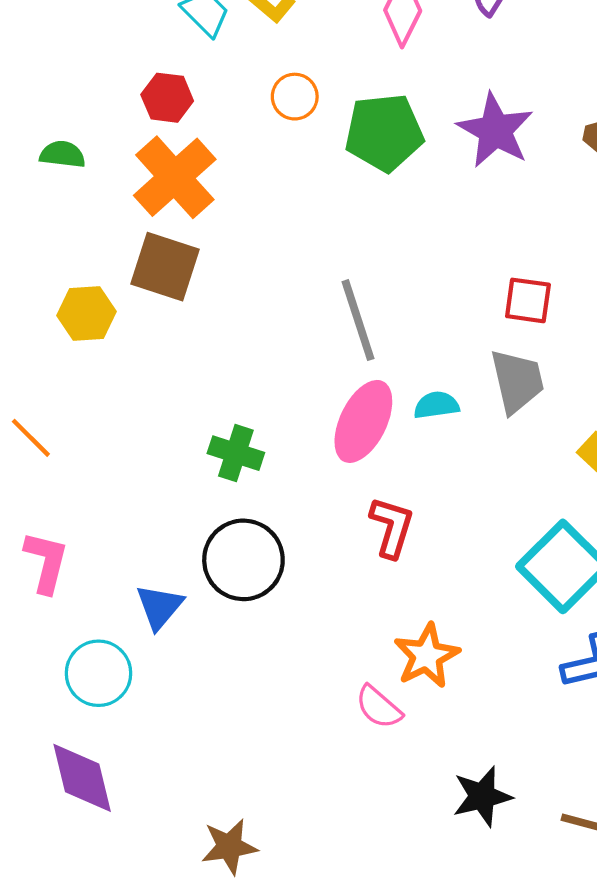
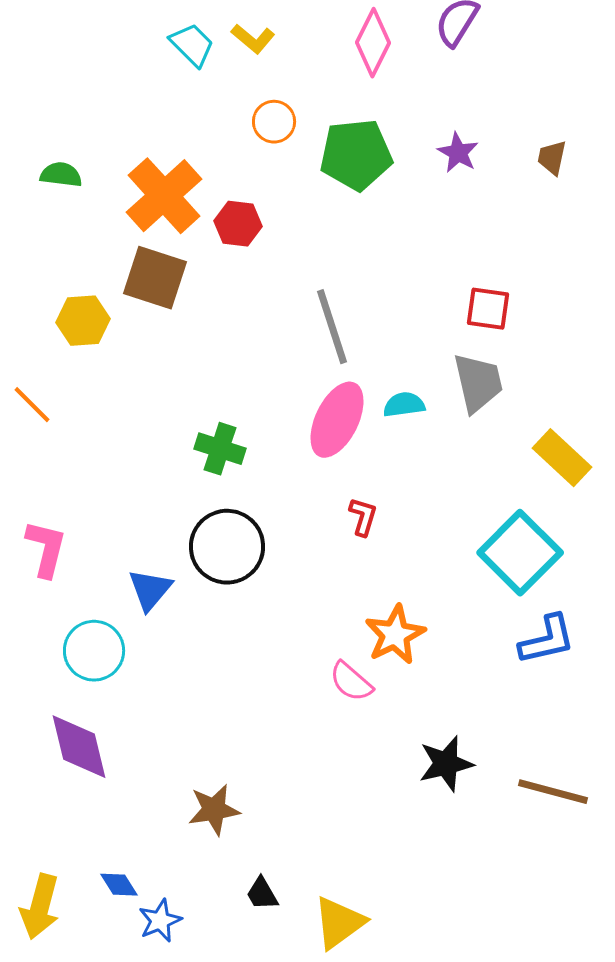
red hexagon: (167, 98) -> (238, 224), moved
purple star: (495, 130) -> (458, 153), size x0.6
orange line: (31, 438) -> (32, 405), moved
red L-shape: (392, 527) -> (363, 517), size x0.7

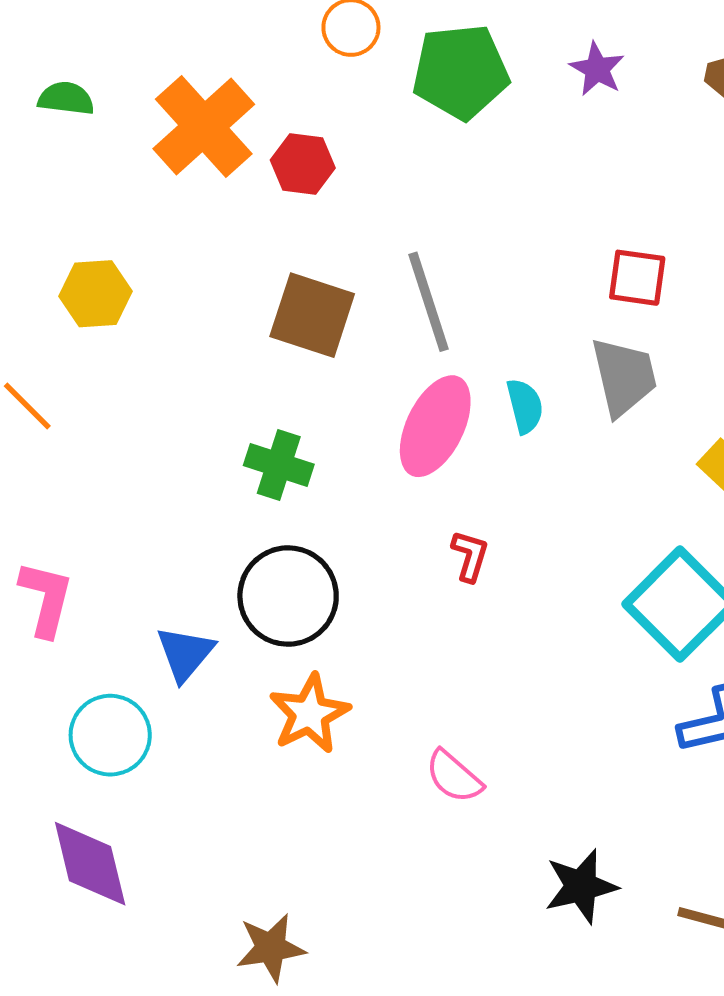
brown square: (155, 278) -> (312, 315), moved
cyan semicircle: (404, 405) -> (525, 406), turned 84
orange star: (395, 635) -> (309, 714), moved

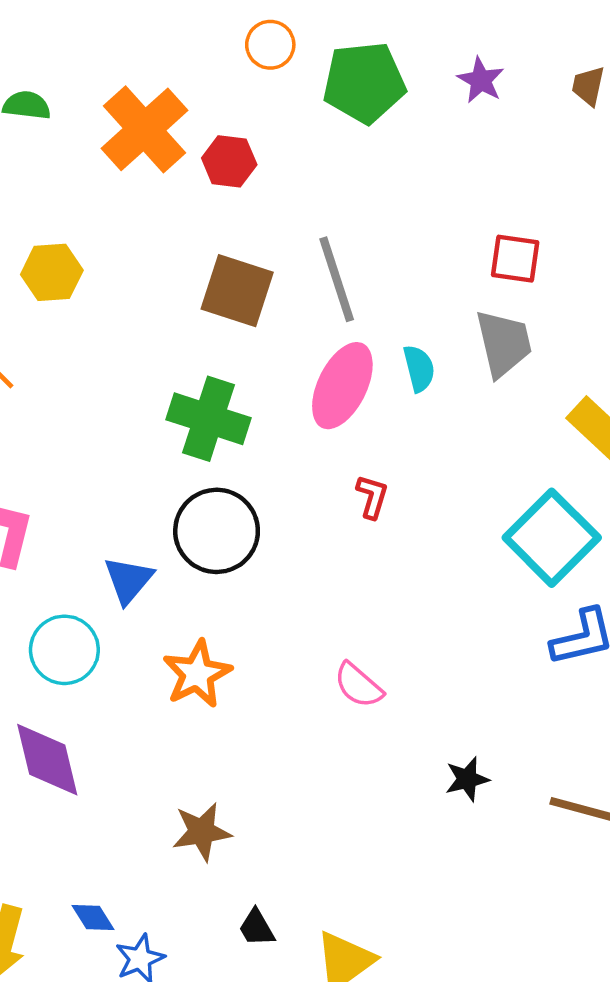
green cross: (279, 465) -> (209, 419), size x1.4
orange star: (309, 714) -> (197, 674), moved
black star: (581, 886) -> (467, 779), size x0.7

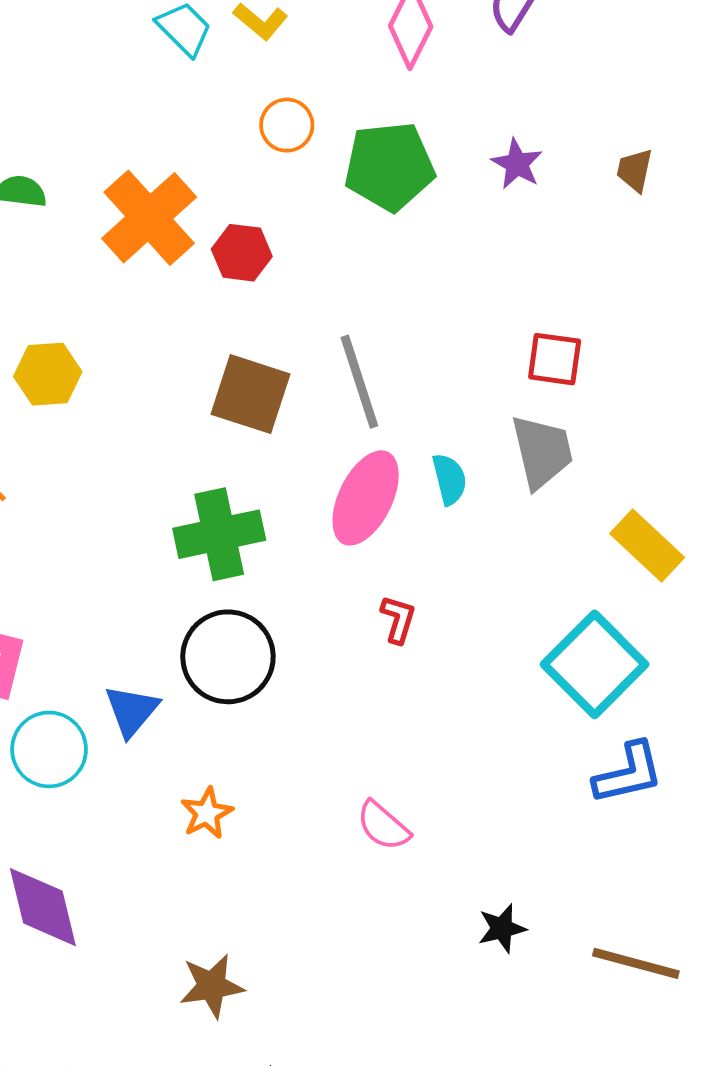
green cross: (209, 419) -> (219, 534), turned -30
cyan circle: (64, 650) -> (49, 749), moved
orange star: (197, 674) -> (207, 813), size x0.7

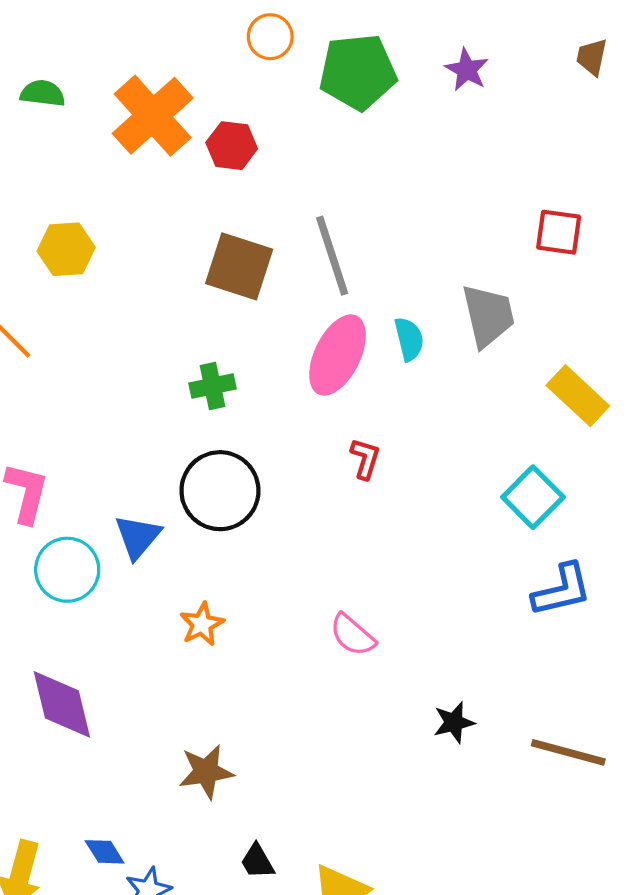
brown trapezoid: (635, 170) -> (592, 57), moved
red square: (555, 359) -> (559, 232), moved
green cross: (219, 534) -> (212, 386), size x0.6
cyan square: (595, 664) -> (533, 497), size x0.7

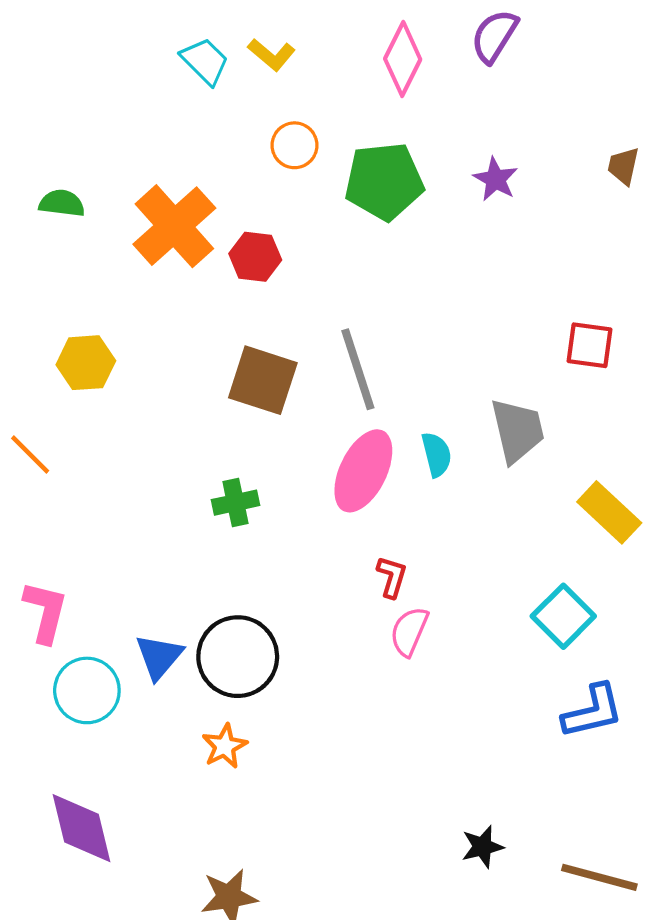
black circle: (220, 491) -> (238, 657), moved
pink semicircle: (352, 635) -> (409, 631), moved, turned 72

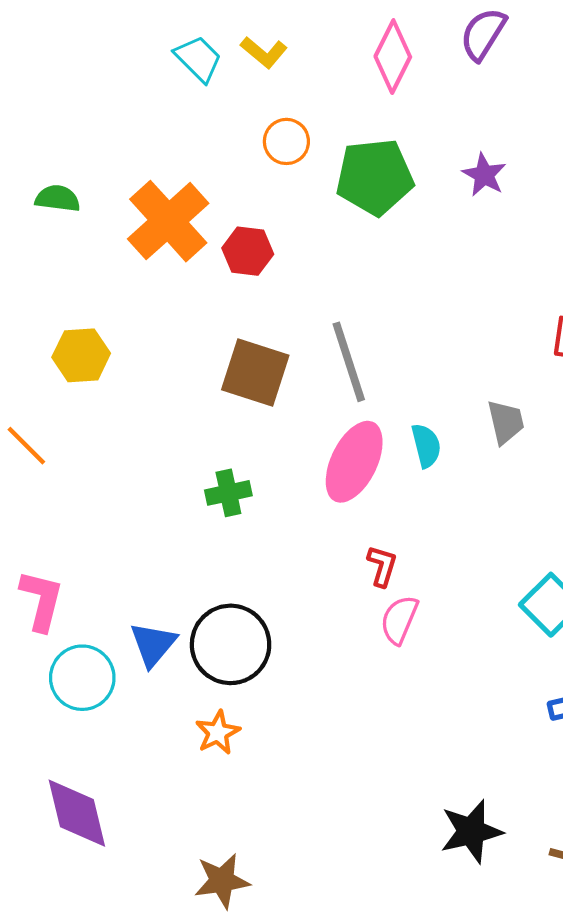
gray trapezoid: (517, 430) -> (506, 422), size x0.7
black star: (482, 847) -> (471, 831), size x1.5

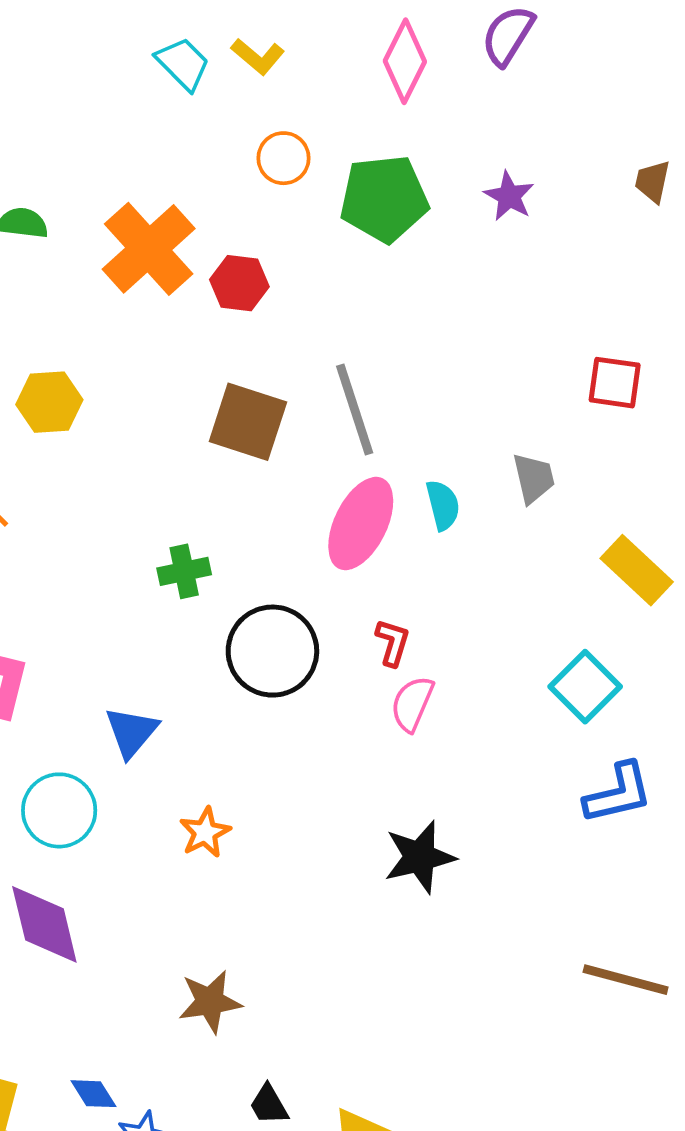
green cross: (228, 493) -> (184, 571), moved
black circle: (231, 644) -> (272, 651), moved
cyan circle: (82, 678) -> (59, 810), moved
black star: (471, 831) -> (420, 857), moved

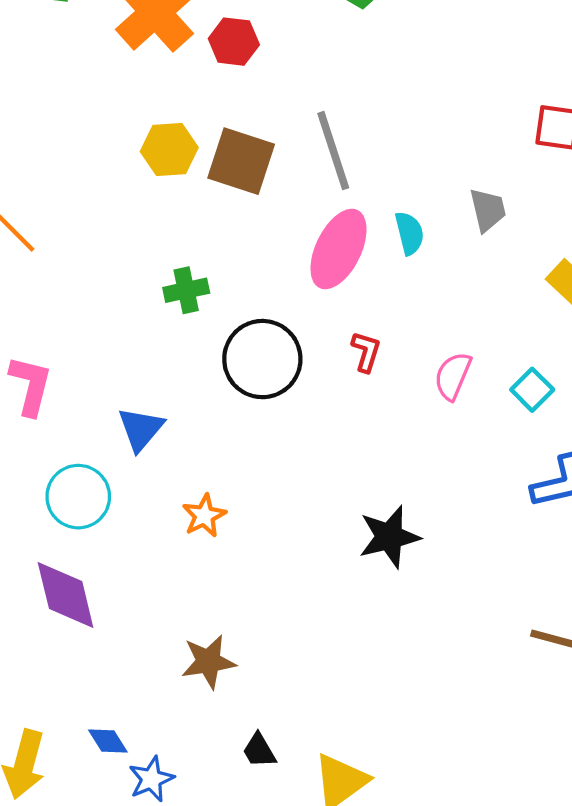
yellow hexagon: (49, 402) -> (169, 150), moved
cyan square: (585, 687) -> (532, 390), size x0.7
pink semicircle: (412, 704) -> (453, 376), moved

